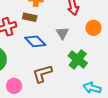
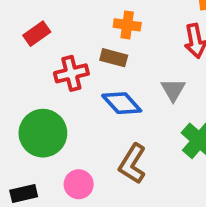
brown L-shape: (42, 74) -> (132, 164), turned -45

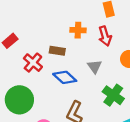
orange cross: (127, 25) -> (78, 30), moved
red cross: (71, 73) -> (33, 63), turned -30

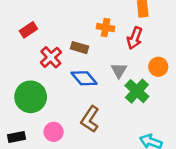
red arrow: (105, 36) -> (135, 38), turned 30
green cross: (113, 95) -> (137, 91), moved

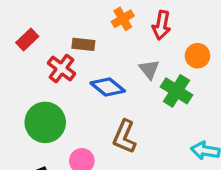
orange cross: (106, 28) -> (123, 19), turned -30
brown rectangle: (80, 48) -> (83, 44), moved

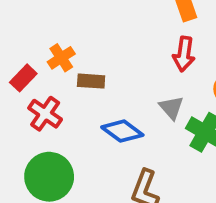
orange cross: (123, 19) -> (61, 58), moved
red cross: (61, 68) -> (45, 114), moved

